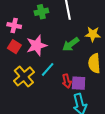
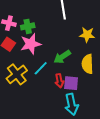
green cross: (41, 12) -> (28, 26), moved
green arrow: (71, 44) -> (62, 57), moved

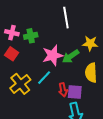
pink star: (31, 44) -> (53, 55), moved
green arrow: (62, 57) -> (71, 56), moved

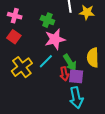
green cross: (31, 36) -> (47, 20), moved, turned 32
yellow star: (90, 43) -> (87, 12), moved
green arrow: (71, 56) -> (70, 62), moved, turned -90

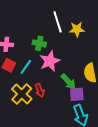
cyan line: (46, 61) -> (26, 67), moved
red arrow: (64, 74) -> (40, 90), moved

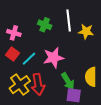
green cross: (39, 43) -> (45, 25), moved
red arrow: (40, 90) -> (38, 84), size x1.5

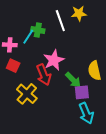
yellow star: (86, 31) -> (79, 13), moved
cyan line: (29, 59) -> (28, 37), moved
red arrow: (38, 84) -> (44, 75), moved

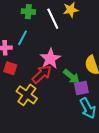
green cross: (38, 30) -> (28, 12), moved
red arrow: (44, 75) -> (42, 74), turned -105

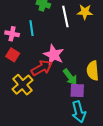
cyan line: (23, 38) -> (32, 28), turned -49
pink star: (50, 59) -> (54, 55), turned -30

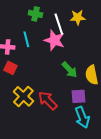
pink star: (54, 55) -> (54, 40), moved
red arrow: (42, 68) -> (48, 101), moved, turned -100
green arrow: (70, 77) -> (70, 70), moved

